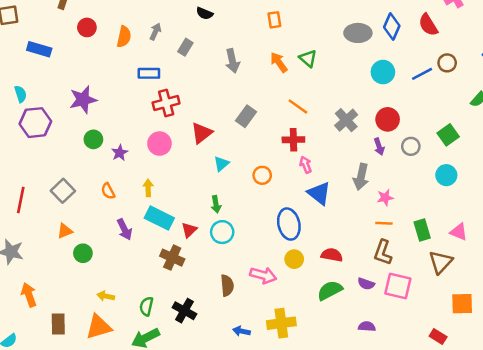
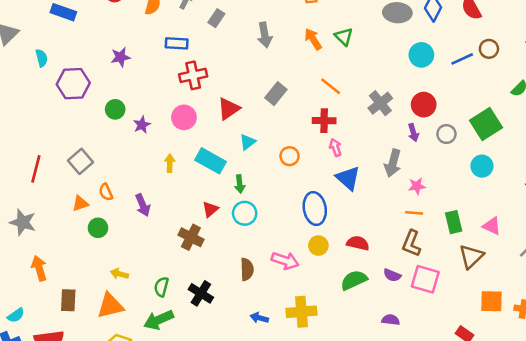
purple star: (83, 100) -> (121, 57), moved, size x0.7
purple hexagon: (35, 123) -> (73, 84), moved
green square: (448, 135) -> (486, 124), size x1.4
orange semicircle: (108, 191) -> (106, 192), moved
cyan rectangle: (159, 218) -> (210, 161), moved

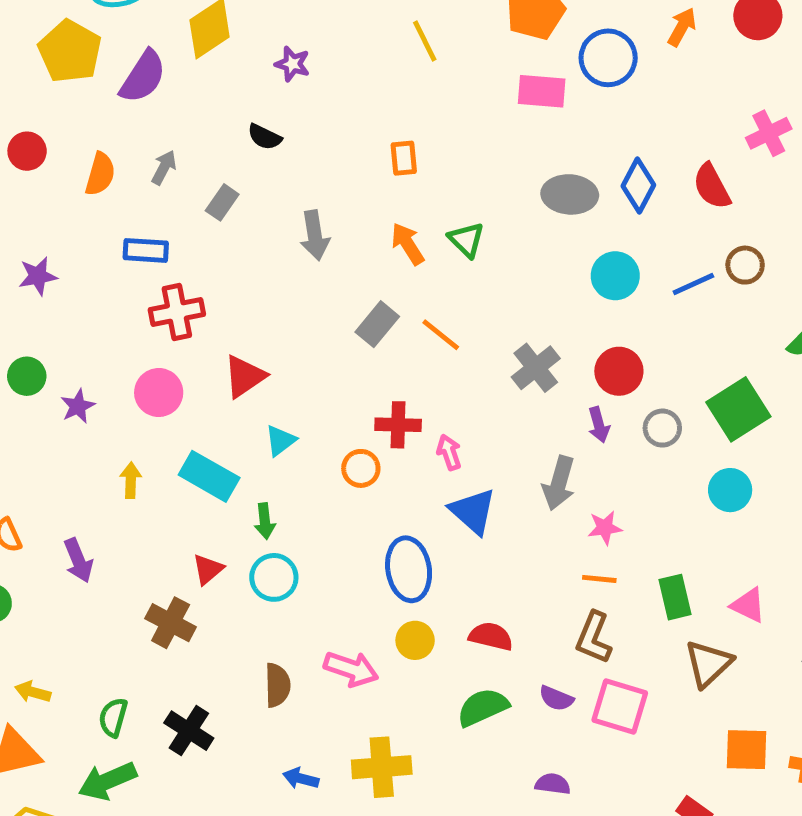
gray rectangle: (276, 94) -> (377, 324), moved
red cross: (324, 121) -> (398, 425), moved

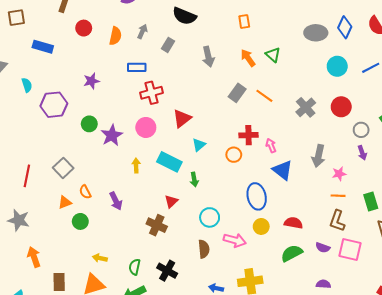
black semicircle: (265, 137) -> (184, 16), size x1.6
purple star: (78, 406) -> (112, 135), size x1.5
purple arrow: (599, 425) -> (362, 153), moved
cyan circle: (274, 577) -> (210, 217), moved

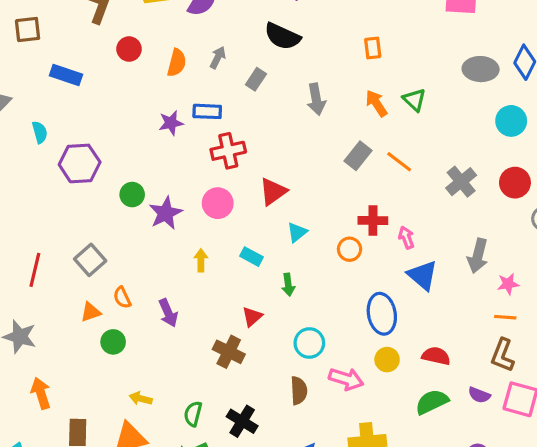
purple star: (91, 81) -> (171, 123), moved
cyan rectangle: (169, 162) -> (251, 257), size x0.6

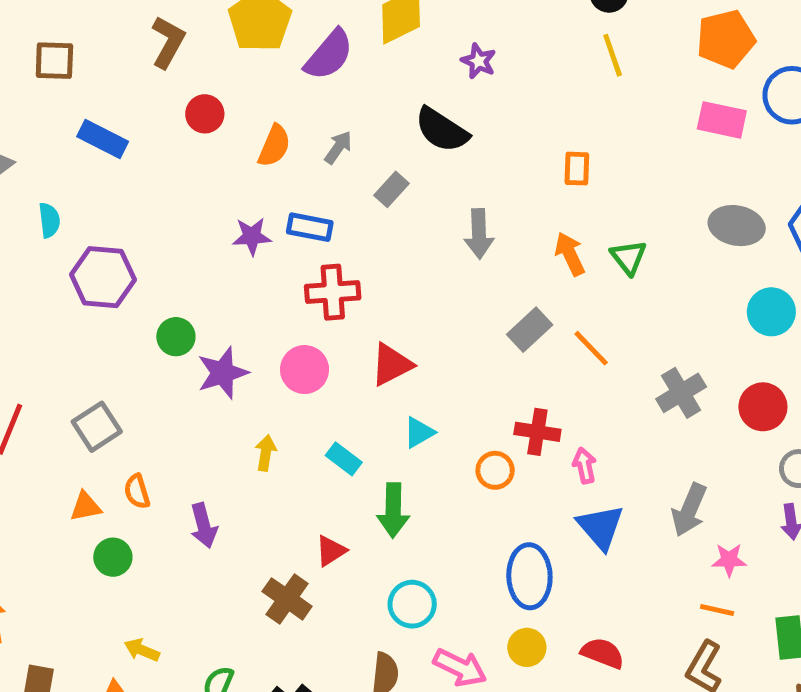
green arrow: (288, 285) -> (393, 510), size x1.5

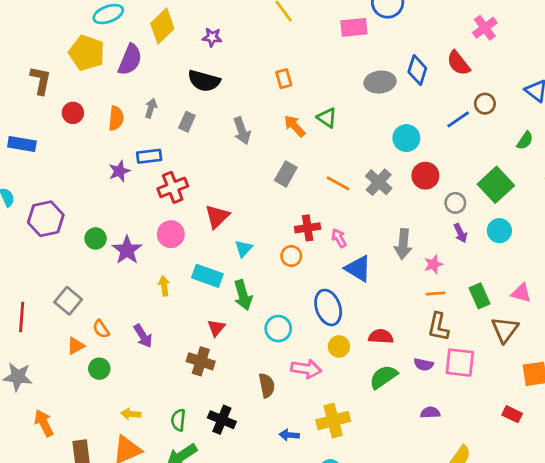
cyan circle: (771, 312) -> (406, 138), moved
orange line: (591, 348) -> (338, 183), moved
cyan rectangle: (344, 459) -> (207, 276), size x1.5
cyan circle: (412, 604) -> (278, 329), moved

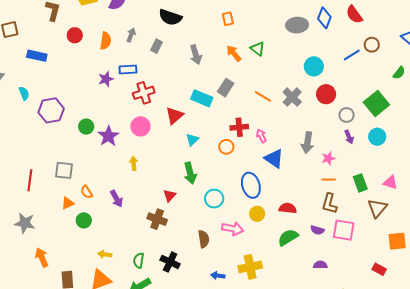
cyan rectangle: (207, 276) -> (202, 98), moved
gray square: (68, 301) -> (64, 170), turned -36

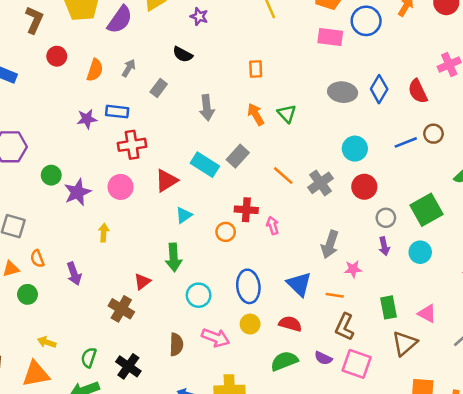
black semicircle: (170, 17) -> (183, 54), size x0.7
blue triangle: (274, 159) -> (299, 284), moved
orange line: (329, 179) -> (335, 295), moved

